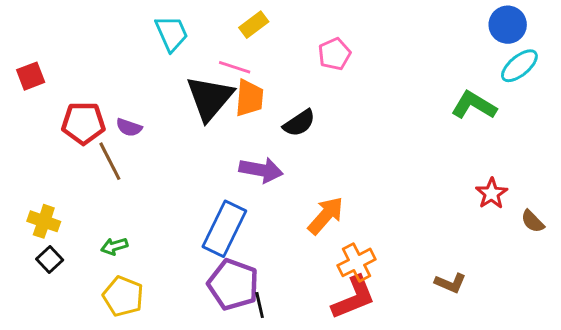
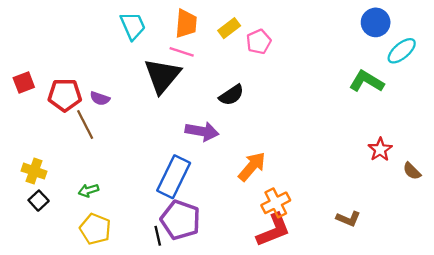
yellow rectangle: (254, 25) -> (229, 28), moved
blue circle: (508, 25) -> (376, 22), moved
red square: (31, 76) -> (24, 83), moved
orange trapezoid: (249, 98) -> (186, 24), moved
black line: (260, 305) -> (158, 236), moved

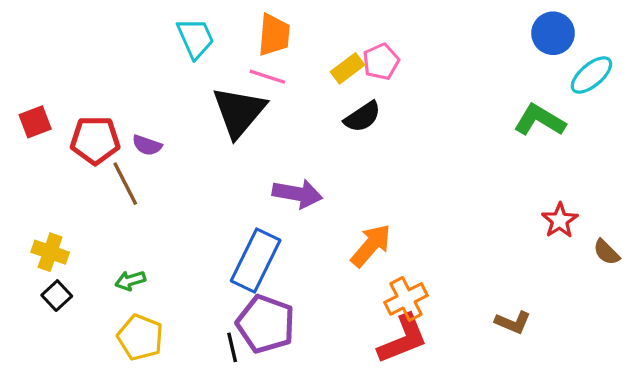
yellow rectangle: (229, 28) -> (348, 68), moved
black semicircle: (231, 95) -> (363, 117), moved

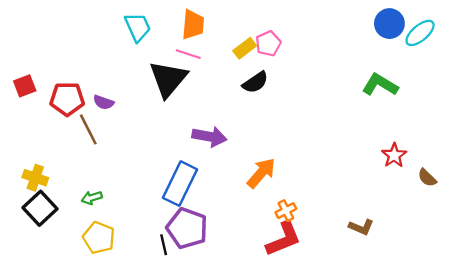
cyan ellipse: (591, 75) -> (420, 33), moved
black square: (57, 296) -> (40, 208), size x1.6
orange cross: (406, 299) -> (286, 211), size x0.7

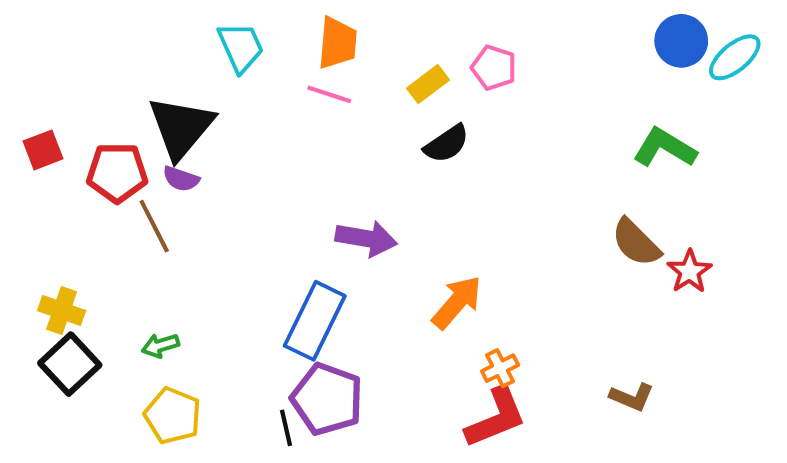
pink pentagon: (268, 44) -> (494, 68), moved, turned -30
black triangle: (168, 79) -> (181, 127), moved
brown semicircle: (427, 178) -> (636, 243), moved, size x1.5

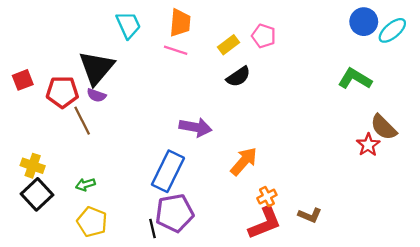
brown semicircle: (636, 243) -> (384, 127), moved
brown L-shape: (632, 397) -> (310, 215), moved
purple pentagon: (327, 399) -> (175, 213), turned -30

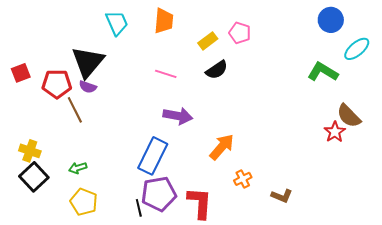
cyan ellipse: (392, 30) -> (357, 49), moved
pink line: (176, 50) -> (166, 74), moved
red L-shape: (265, 223) -> (200, 203), moved, turned -64

